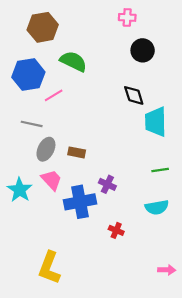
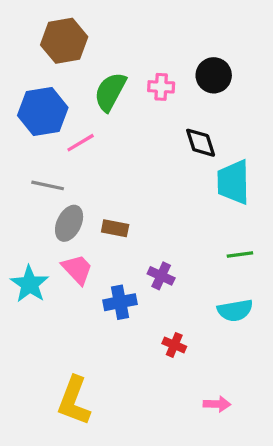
pink cross: (127, 17) -> (161, 87), moved
green semicircle: (73, 61) -> (110, 92), turned -88
blue cross: (80, 202) -> (120, 302), size x0.7
pink arrow: (167, 270) -> (217, 404), moved

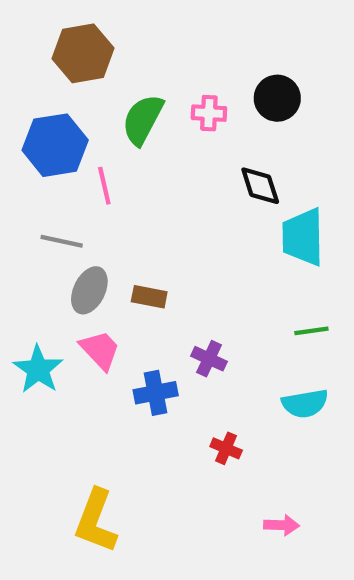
pink line: (81, 143) -> (104, 186), turned -72

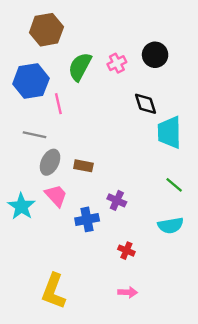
pink cross: (209, 113) -> (117, 63), turned -30
green line: (311, 331) -> (174, 185), turned 48
pink arrow: (282, 525) -> (128, 292), moved

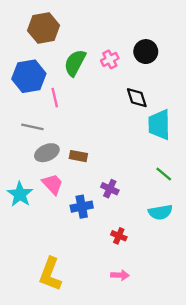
gray ellipse: (50, 162) -> (47, 153), turned 40

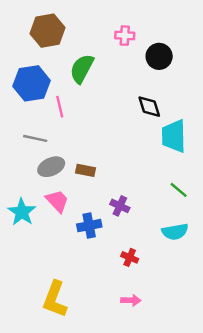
pink cross: (110, 59) -> (125, 36), moved, turned 30

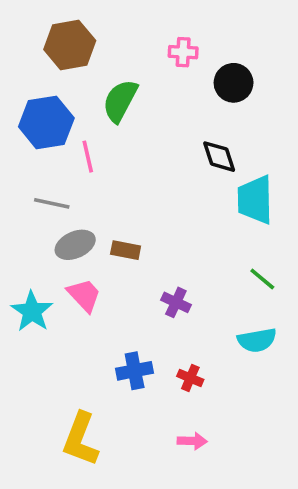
blue cross: (89, 226) -> (135, 371), moved

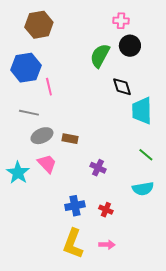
pink cross: (183, 52) -> (121, 21), moved
green semicircle: (120, 101) -> (100, 56), moved
yellow L-shape: (81, 439) -> (73, 244), moved

